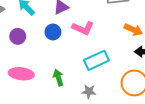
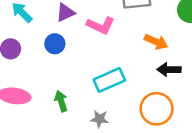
pink L-shape: (83, 28) -> (101, 25), moved

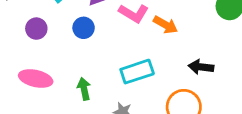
orange arrow: (156, 42) -> (165, 25), moved

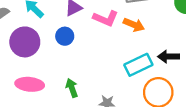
purple circle: (36, 29) -> (25, 42), size x1.6
cyan rectangle: (137, 72) -> (138, 65), moved

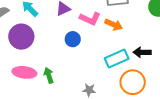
blue circle: (65, 36) -> (73, 39), moved
green arrow: (72, 88) -> (49, 75), moved

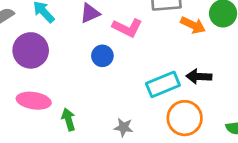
orange arrow: (114, 25) -> (193, 25), moved
green arrow: (49, 75) -> (68, 120), moved

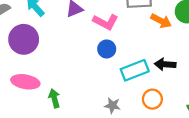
blue circle: (102, 56) -> (107, 49), moved
orange circle: (185, 118) -> (152, 99), size x0.7
gray star: (124, 127) -> (112, 105), moved

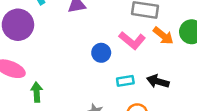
pink L-shape: (106, 22) -> (132, 40), moved
cyan rectangle: (135, 70) -> (125, 81), size x0.6

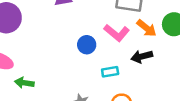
black arrow: (158, 81) -> (142, 56), moved, turned -30
green arrow: (37, 92) -> (24, 83), turned -78

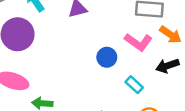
cyan rectangle: (110, 72) -> (134, 85), turned 56

